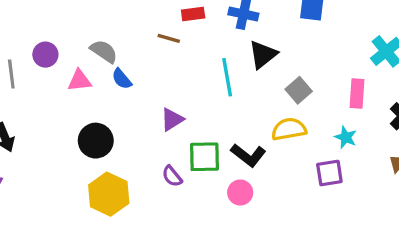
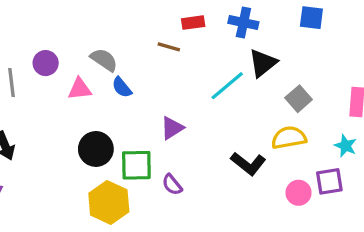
cyan line: (227, 77) -> (227, 86), turned 60
green square: (204, 157) -> (136, 165), moved
pink circle: (240, 193) -> (299, 193), moved

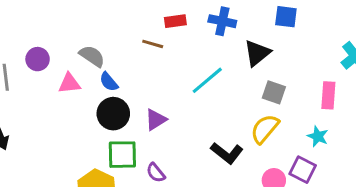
black triangle: (263, 63) -> (257, 53), moved
gray square: (299, 99) -> (274, 92), turned -30
yellow semicircle: (289, 138) -> (265, 129), turned -40
black circle: (96, 149) -> (113, 114), moved
purple square: (329, 181) -> (303, 170), turned 36

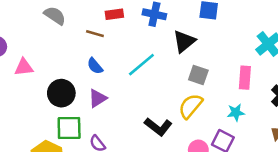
gray semicircle: (92, 56) -> (55, 16), moved
blue semicircle: (109, 82) -> (95, 66), moved
cyan star: (318, 136) -> (236, 113), turned -30

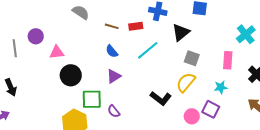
red rectangle: (114, 14) -> (136, 26), moved
black circle: (61, 93) -> (71, 75), moved

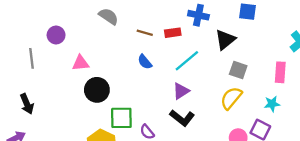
purple circle: (36, 36) -> (56, 35), moved
purple triangle: (114, 76) -> (181, 91), moved
black L-shape: (161, 98) -> (182, 118), moved

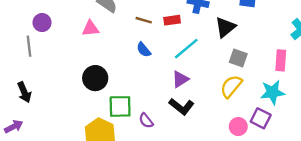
purple circle: (56, 35) -> (42, 23), moved
pink triangle: (81, 63) -> (90, 28), moved
cyan star: (272, 104) -> (273, 92), size x1.5

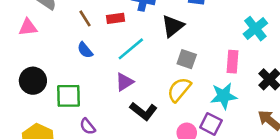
brown line: (144, 20) -> (85, 18), turned 42
green square: (120, 106) -> (69, 96), moved
black L-shape: (182, 106) -> (144, 111), moved

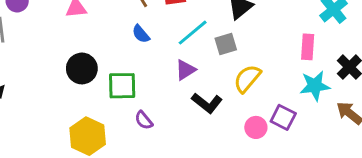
gray square: (187, 59) -> (226, 44), moved, turned -36
cyan star: (224, 96) -> (315, 86), moved

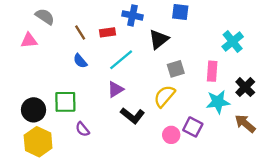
gray square: (226, 44) -> (176, 69), moved
black circle: (82, 68) -> (34, 110), moved

